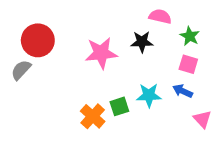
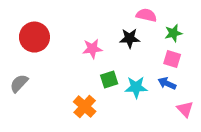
green star: (190, 36) -> (173, 33), turned 30
pink star: (101, 53) -> (92, 49), size x0.7
gray semicircle: (21, 70) -> (19, 83), moved
green square: (119, 106) -> (109, 80), moved

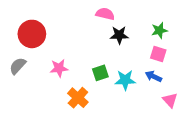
pink semicircle: (146, 15) -> (105, 14), moved
pink star: (92, 49) -> (59, 68), moved
gray semicircle: (19, 83) -> (18, 66), moved

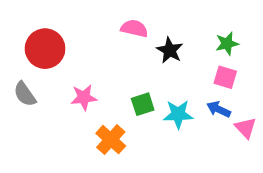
pink semicircle: (105, 14) -> (134, 28), moved
black star: (119, 35) -> (170, 50), turned 30
gray semicircle: (18, 66) -> (25, 94), turned -78
pink triangle: (170, 100) -> (246, 128), moved

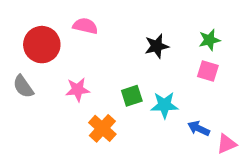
pink semicircle: (134, 28) -> (85, 26), moved
black star: (170, 50) -> (157, 46), turned 30
blue arrow: (219, 109) -> (199, 128), moved
pink triangle: (246, 128) -> (227, 144), moved, turned 50

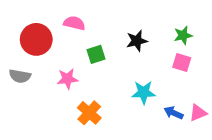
gray semicircle: (23, 86) -> (20, 76), turned -45
green square: (132, 96) -> (96, 54), moved
pink triangle: (227, 144) -> (198, 113), moved

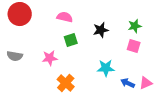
pink semicircle: (74, 23) -> (65, 17), moved
red circle: (36, 39) -> (20, 14), moved

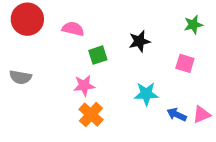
pink semicircle: (65, 17) -> (73, 29), moved
green star: (135, 26) -> (193, 25), moved
pink star: (50, 58) -> (84, 86), moved

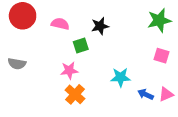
green star: (193, 25) -> (159, 20), size x1.5
black star: (139, 41) -> (100, 26), moved
pink square: (185, 63) -> (162, 56), moved

